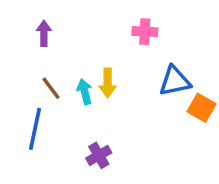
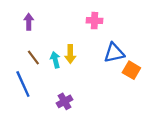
blue line: (35, 129) -> (23, 84), turned -36

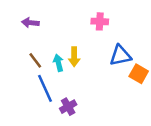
purple arrow: (29, 22) -> (30, 23), turned -84
blue line: (23, 84) -> (45, 88), moved

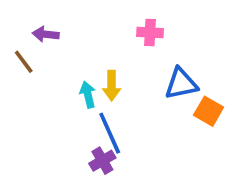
brown line: (35, 60) -> (24, 62), moved
blue line: (45, 88) -> (110, 133), moved

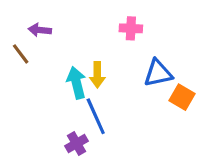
cyan arrow: (88, 95) -> (77, 83), size x1.4
purple cross: (102, 161) -> (77, 143), moved

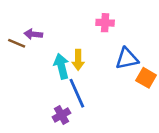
purple arrow: (40, 30) -> (33, 34), moved
brown line: (21, 54) -> (17, 43), turned -30

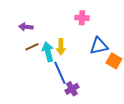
brown line: (17, 43) -> (32, 47), moved, turned -48
purple cross: (61, 115) -> (72, 89), moved

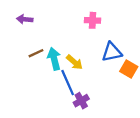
purple arrow: (26, 27) -> (25, 19), moved
yellow arrow: (61, 47) -> (74, 62), moved, turned -49

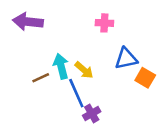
purple arrow: (25, 19) -> (28, 22), size x1.6
brown line: (36, 53) -> (41, 78), moved

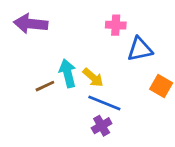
blue triangle: (126, 59) -> (140, 49), moved
blue line: (76, 93) -> (104, 103), moved, turned -44

